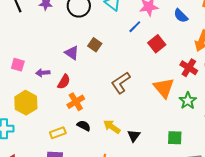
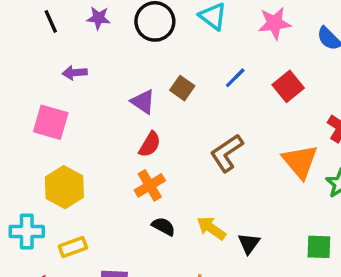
blue line: (135, 27) -> (235, 78), moved
pink square: (18, 65) -> (51, 122), size x1.5
purple arrow: (43, 73) -> (75, 73), moved
red semicircle: (64, 82) -> (150, 144), moved
yellow rectangle: (58, 133) -> (73, 247), moved

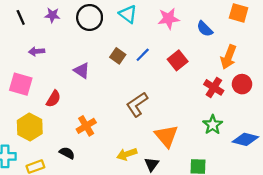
brown square: (182, 88) -> (118, 56), moved
red semicircle: (150, 144) -> (53, 99), moved
orange triangle: (300, 162) -> (166, 136), moved
black semicircle: (163, 226) -> (67, 153), moved
yellow arrow: (211, 228) -> (127, 154), turned -54

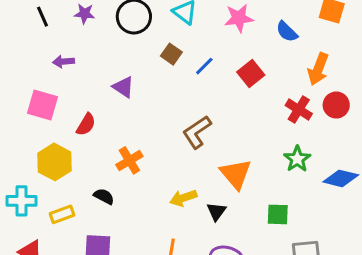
brown square: (118, 56) -> (171, 54), moved

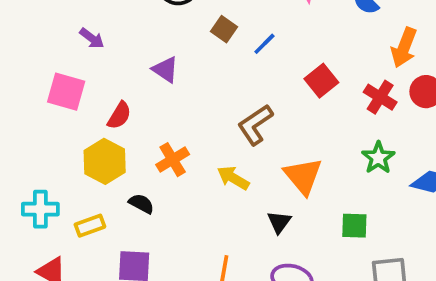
purple arrow: (63, 62) -> (92, 38), turned -138
red square: (251, 74) -> (321, 81), moved
yellow hexagon: (54, 162) -> (105, 161), moved
yellow arrow: (183, 198) -> (233, 178), moved, turned 50

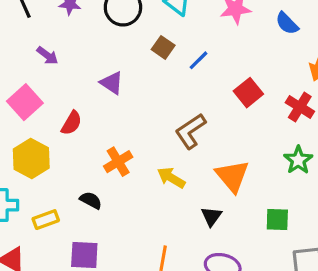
pink square: (66, 92) -> (25, 102), turned 32
yellow hexagon: (105, 161) -> (31, 158), moved

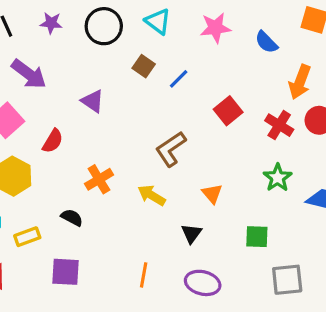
purple arrow: (47, 56) -> (29, 74), size x1.6
orange triangle: (232, 176) -> (212, 194), size x0.6

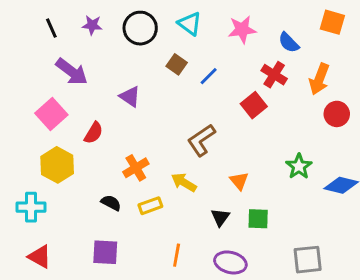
red cross: (279, 125) -> (274, 75), moved
yellow rectangle: (27, 237) -> (150, 206), moved
green square: (257, 237) -> (258, 219), moved

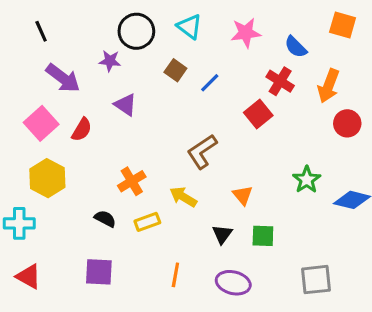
purple star: (92, 25) -> (110, 61), moved
red semicircle: (94, 133) -> (82, 130), moved

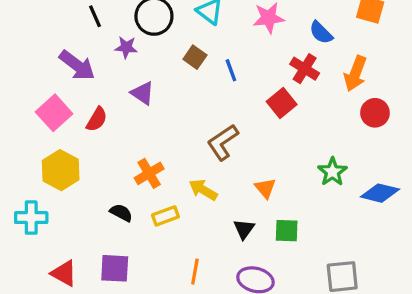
black line: (41, 31) -> (95, 16), moved
blue line: (210, 83) -> (231, 70), turned -65
red triangle: (29, 276) -> (64, 273), moved

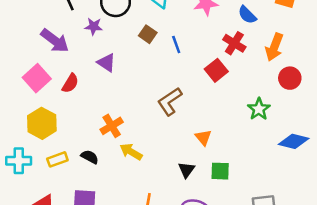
green star: (332, 172) -> (259, 109), moved
yellow arrow: (203, 190) -> (131, 152), moved
yellow rectangle: (165, 216) -> (57, 159), moved

